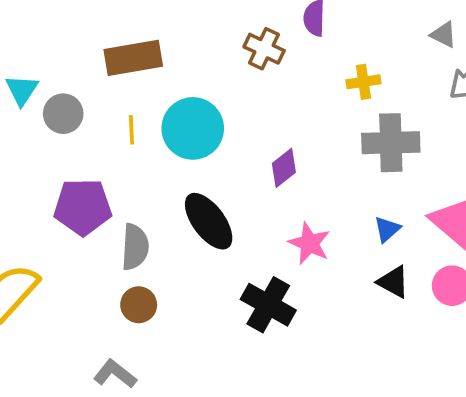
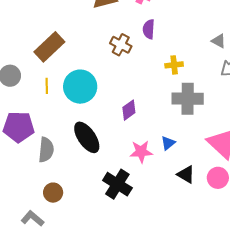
brown rectangle: (133, 58) -> (49, 47), turned -36
blue triangle: (387, 229) -> (168, 143), moved
pink star: (309, 243) -> (141, 152), turned -30
brown circle: (139, 305) -> (53, 193), moved

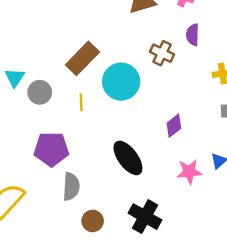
cyan circle: (80, 87) -> (121, 82), moved
gray semicircle: (46, 150) -> (71, 187), moved
black cross: (117, 184) -> (145, 217), moved

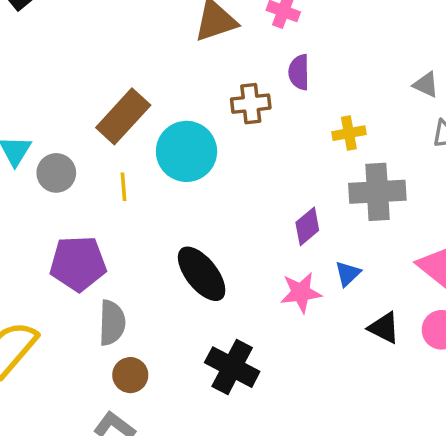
brown cross: (162, 53) -> (251, 104), turned -30
purple diamond: (174, 126) -> (307, 226), moved
brown circle: (93, 221) -> (130, 375), moved

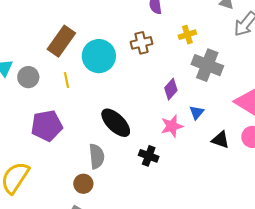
brown cross: (251, 104) -> (142, 43), moved
gray cross: (377, 192) -> (207, 65), turned 32
gray semicircle: (112, 323) -> (97, 156), moved
black cross: (232, 367) -> (149, 156), moved, size x0.7

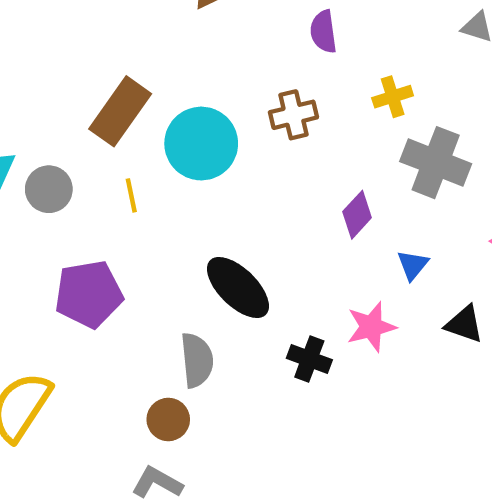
pink star: (172, 126) -> (371, 327), moved

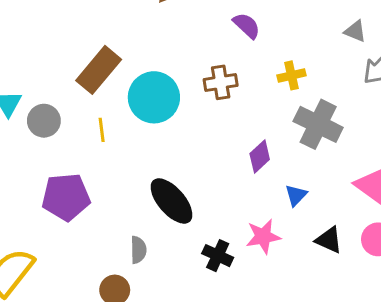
purple semicircle: (323, 32) -> (247, 26), turned 136
gray semicircle: (197, 360) -> (138, 250), size x0.7

